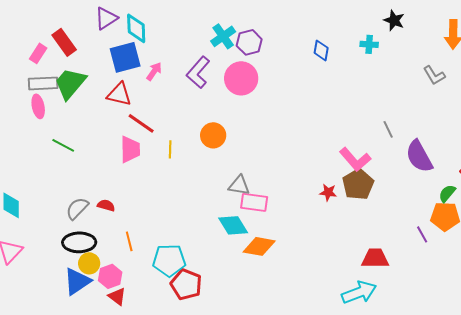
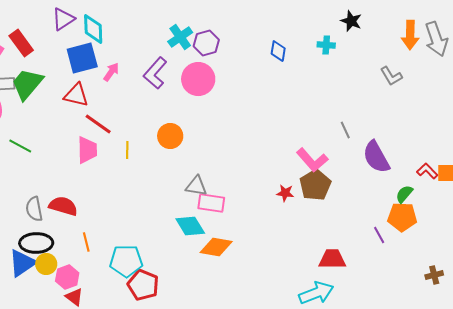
red semicircle: (106, 205) -> (63, 206), size x1.6
gray semicircle: (77, 208) -> (34, 209), turned -55
blue triangle: (77, 281) -> (22, 263), moved

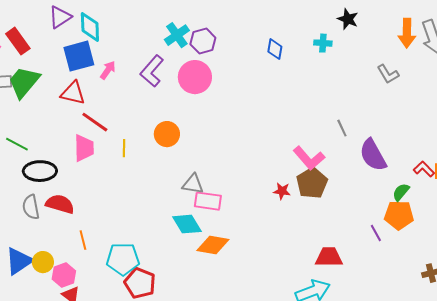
black ellipse: (36, 243) -> (40, 171), moved

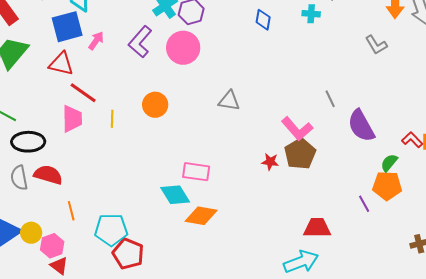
gray triangle: (193, 184) -> (229, 101), moved

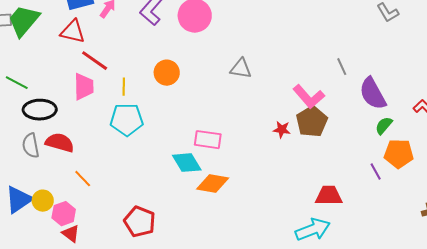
green semicircle: (389, 163) -> (384, 126), moved
orange line: (71, 211) -> (83, 179), turned -30
cyan pentagon: (111, 230) -> (127, 120), moved

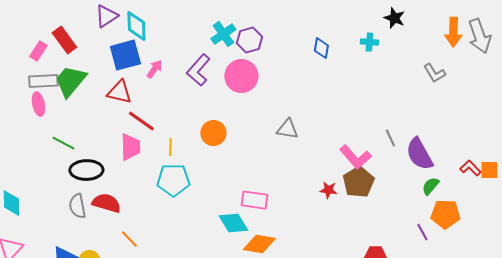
gray line: (342, 67) -> (390, 138), moved

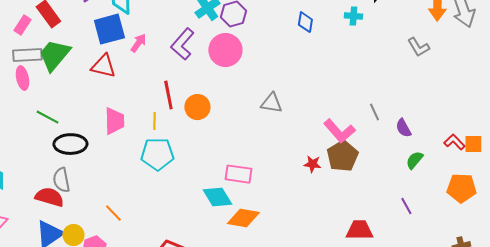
red line: (141, 121) -> (168, 95), moved, turned 44
purple semicircle: (419, 154) -> (403, 128), size x0.6
red semicircle: (106, 203) -> (49, 197), moved
orange pentagon: (445, 214) -> (461, 188), moved

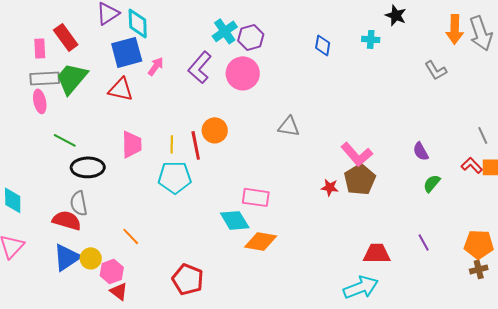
pink rectangle: (22, 25) -> (40, 48), turned -36
red line: (168, 95) -> (196, 145), moved
gray line: (374, 112) -> (483, 135), moved
orange pentagon: (461, 188) -> (479, 244), moved
purple line: (406, 206) -> (424, 242), moved

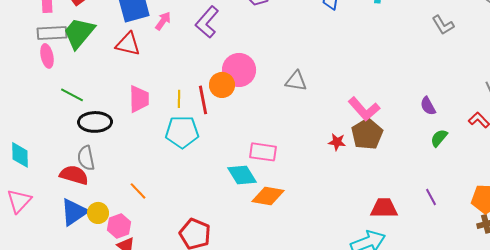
pink circle: (243, 73) -> (239, 70), moved

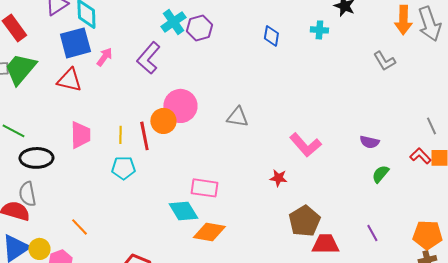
purple semicircle: (428, 106) -> (369, 142), turned -48
cyan pentagon: (182, 132) -> (123, 168), size x0.7
brown pentagon: (367, 134) -> (304, 221), moved

